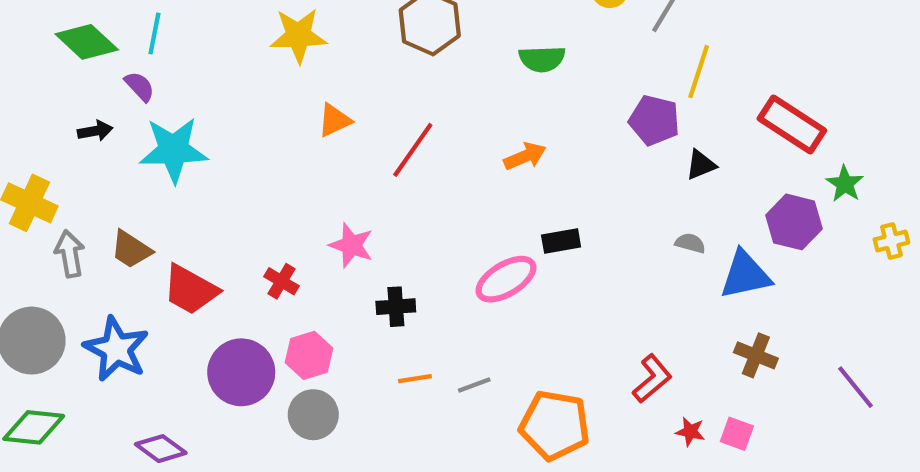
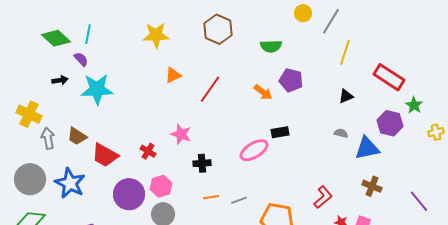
purple pentagon: (654, 120) -> (291, 80), moved
orange arrow: (525, 156) -> (263, 92), turned 60

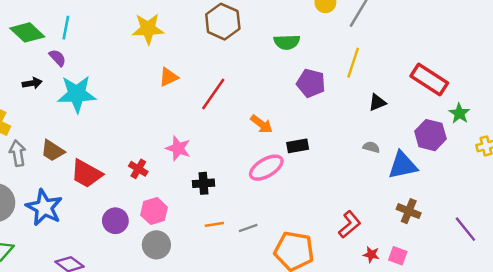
yellow line: (345, 52) -> (353, 63), moved
orange arrow: (263, 92) -> (261, 124), moved
purple circle: (129, 194) -> (115, 221), size x0.7

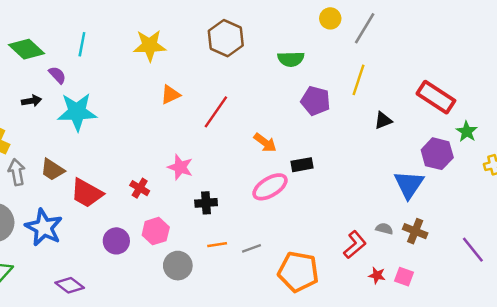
cyan line: (66, 28) -> (82, 44), moved
gray semicircle: (371, 147) -> (384, 229), moved
blue triangle: (403, 165) -> (409, 184), turned -44
gray circle: (156, 245) -> (178, 266), moved

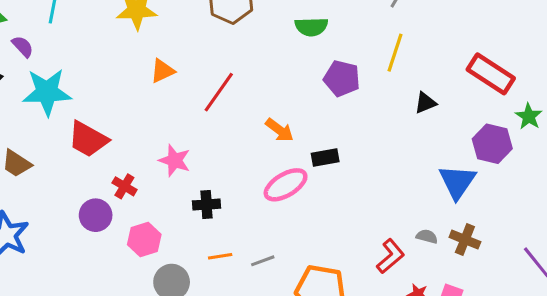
red trapezoid: (87, 193) -> (88, 139), moved
purple circle: (116, 241) -> (96, 215), moved

